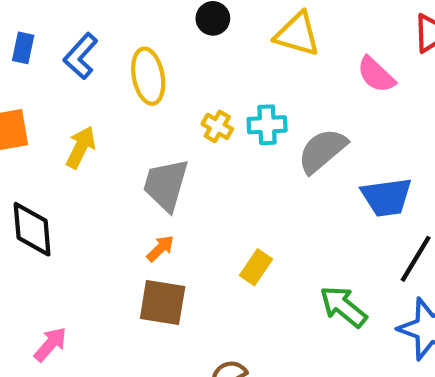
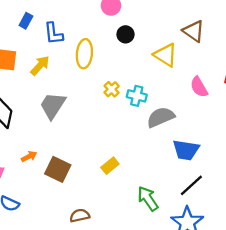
blue L-shape: (81, 56) -> (53, 34), turned -65
yellow arrow: (81, 147) -> (40, 66), moved
gray trapezoid: (166, 185) -> (53, 106), moved
orange arrow: (160, 248) -> (29, 156), moved

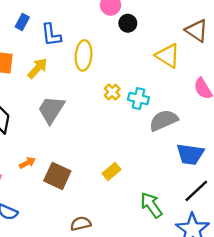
black circle: (126, 34) -> (128, 23), moved

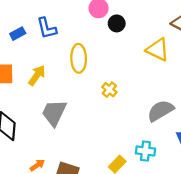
blue rectangle: (22, 22) -> (18, 34), turned 40
blue L-shape: (51, 35) -> (47, 28), moved
cyan cross: (138, 99) -> (145, 151), moved

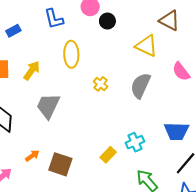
blue L-shape: (47, 28) -> (54, 19), moved
gray semicircle: (161, 111) -> (140, 86), moved, turned -35
cyan cross: (145, 151) -> (135, 142), turned -30

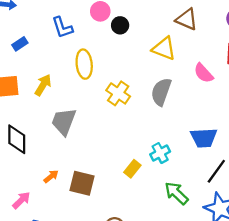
yellow cross: (101, 84) -> (118, 93), size x1.5

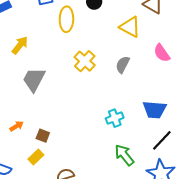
yellow ellipse: (84, 64) -> (66, 19), moved
gray semicircle: (161, 92) -> (123, 65), size x0.7
yellow rectangle: (132, 169) -> (36, 157), moved
brown square: (82, 183) -> (43, 136), size x0.6

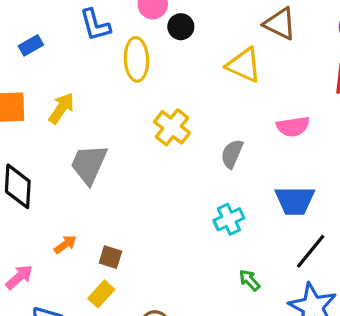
pink semicircle: (162, 53) -> (293, 127), moved, turned -60
gray semicircle: (123, 65) -> (232, 154), moved
green arrow: (124, 155) -> (249, 280), size x0.6

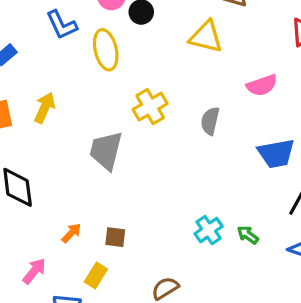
yellow cross: (172, 127) -> (150, 107), turned 32
gray trapezoid: (89, 164) -> (106, 151), moved
cyan cross: (229, 219) -> (209, 230), moved
yellow rectangle: (101, 294) -> (96, 275), moved

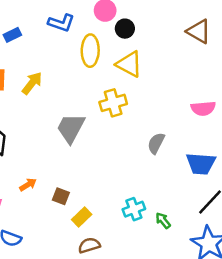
blue L-shape: (62, 25) -> (61, 23), turned -60
yellow triangle: (206, 37) -> (129, 64), moved
gray semicircle: (210, 121) -> (156, 143), moved
yellow rectangle: (96, 275) -> (82, 217), moved

